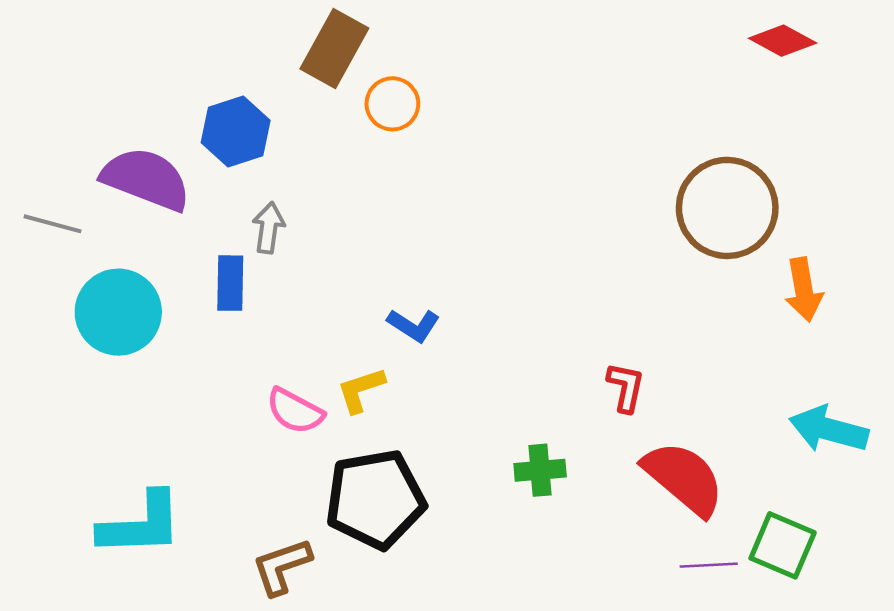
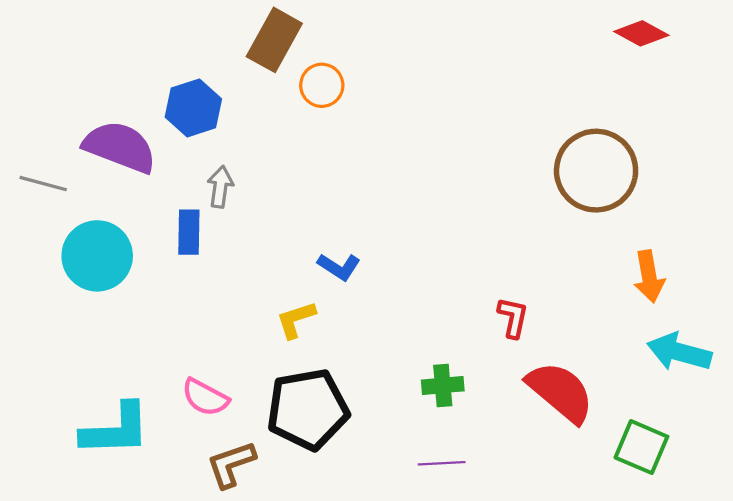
orange arrow: (804, 290) -> (649, 276), moved
pink semicircle: (295, 411) -> (205, 397), moved
purple line: (709, 565) -> (442, 463), moved

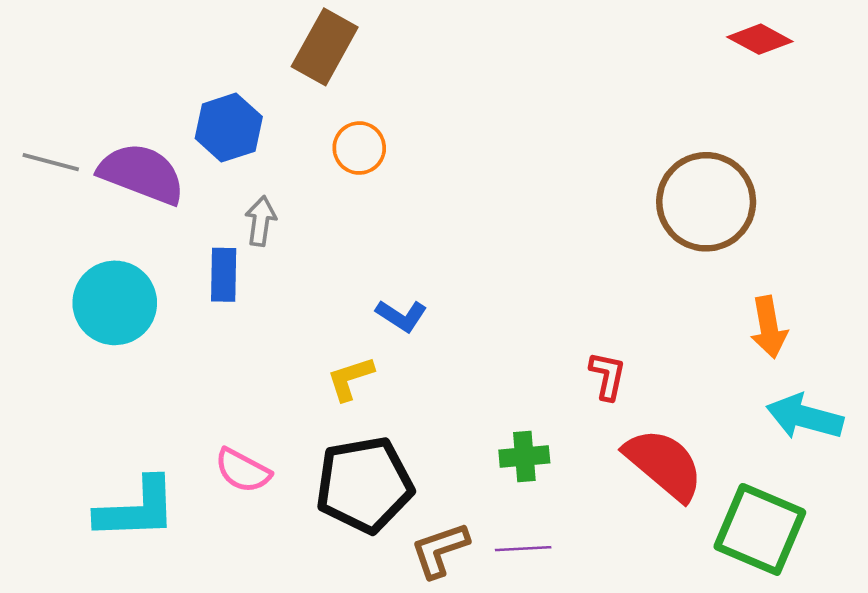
orange circle: (322, 85) -> (359, 148), moved
gray line: (43, 184) -> (51, 162), moved
green square: (641, 447) -> (760, 529), size x1.4
brown L-shape: (231, 464) -> (440, 550), moved

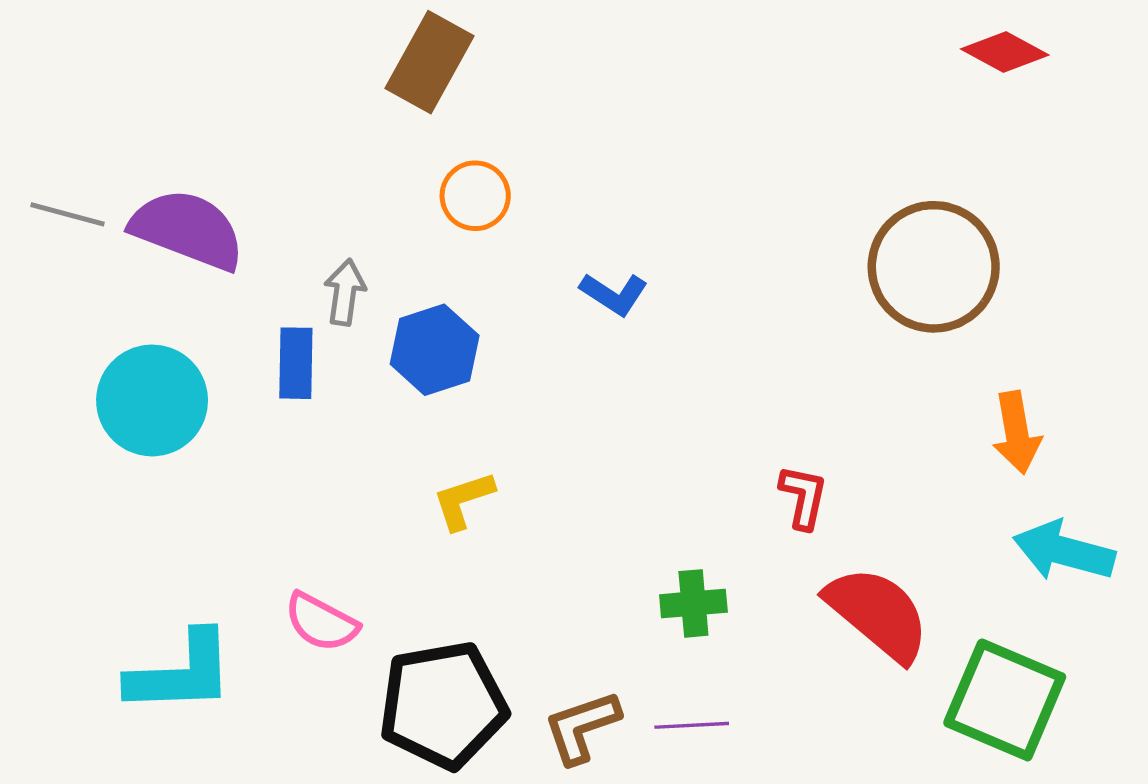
blue hexagon: (229, 128) -> (435, 350), moved
blue L-shape: (401, 316) -> (614, 294), moved
black pentagon: (364, 485) -> (443, 705), moved

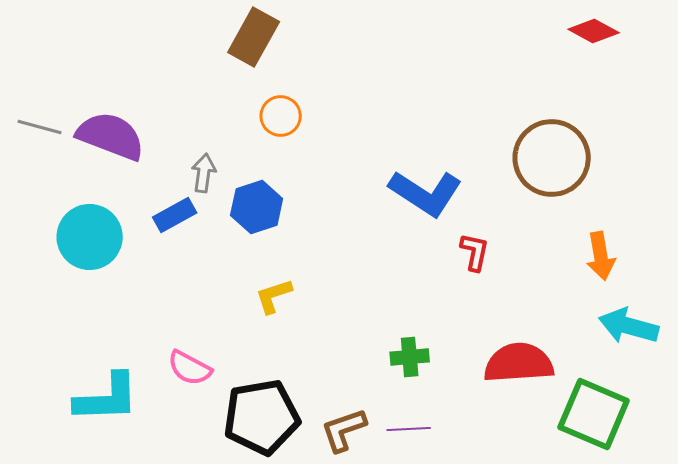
blue L-shape: (614, 294) -> (426, 193), moved, size x1.8
blue rectangle: (296, 363) -> (175, 215), turned 60
red L-shape: (803, 497) -> (475, 252), moved
red semicircle: (878, 614) -> (519, 363), turned -44

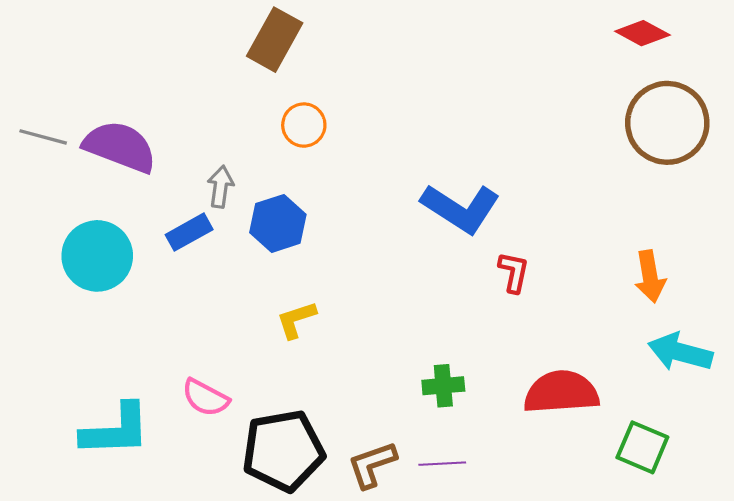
brown circle: (552, 158) -> (667, 123), moved
green square: (594, 414) -> (642, 447), size x0.7

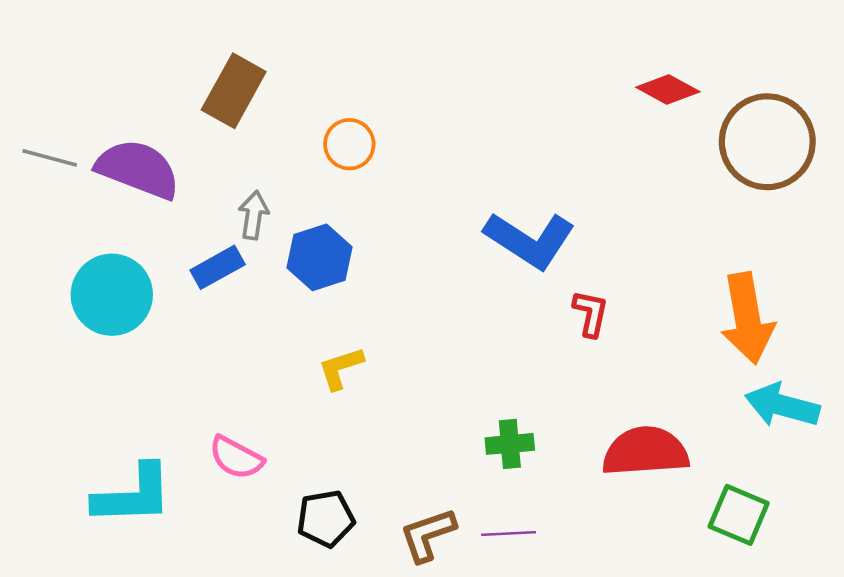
red diamond: (642, 33) -> (668, 89), moved
brown rectangle: (275, 40) -> (234, 91), moved
orange arrow: (650, 276) -> (747, 318), size x1.5
black pentagon: (283, 451) -> (326, 519), size x0.6

